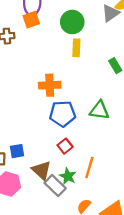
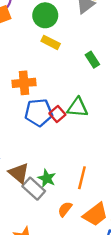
yellow rectangle: (76, 48) -> (51, 42), turned -63
red square: (65, 146) -> (57, 114), moved
orange line: (89, 168) -> (82, 178), moved

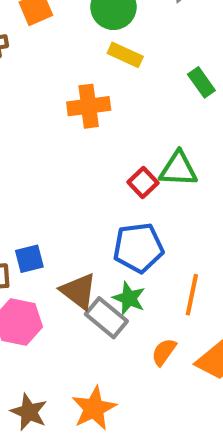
orange cross: (24, 83) -> (89, 106), moved
blue pentagon: (39, 113) -> (138, 248), moved

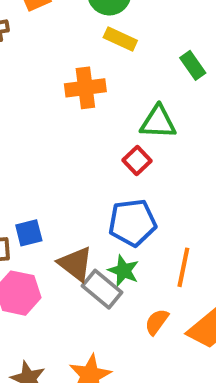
green triangle: (178, 169) -> (158, 122), moved

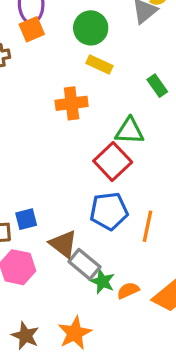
red square: (137, 161) -> (113, 162), size x1.6
orange line: (183, 267) -> (148, 226), moved
green star: (124, 271) -> (102, 281), moved
orange semicircle: (157, 322) -> (128, 290), turned 30

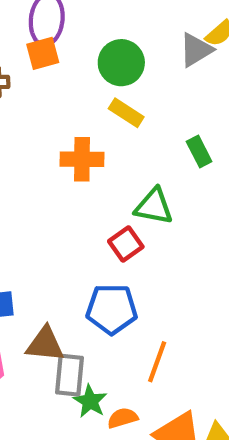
red square: (113, 162) -> (126, 244), size x0.7
orange line: (148, 226) -> (157, 362), moved
brown triangle: (63, 244) -> (45, 344), turned -40
gray rectangle: (84, 264) -> (70, 375), turned 48

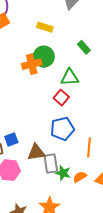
green circle: (121, 63) -> (44, 57), moved
yellow rectangle: (126, 113) -> (45, 27), moved

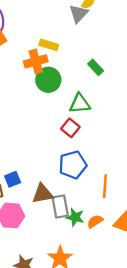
orange cross: (32, 64) -> (36, 61), moved

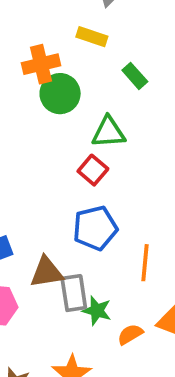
yellow rectangle: (49, 45) -> (92, 37), moved
orange semicircle: (95, 221) -> (130, 334), moved

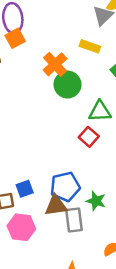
orange cross: (41, 64) -> (55, 64), turned -30
blue pentagon: (95, 228) -> (65, 187), moved
green star: (97, 311) -> (96, 201), moved

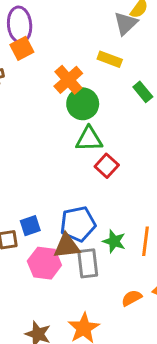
green triangle: (100, 111) -> (89, 139), moved
pink hexagon: (21, 227) -> (44, 263), moved

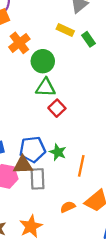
orange cross: (68, 80) -> (19, 43), moved
green rectangle: (143, 92) -> (88, 39), moved
green star: (114, 241) -> (58, 152), moved

